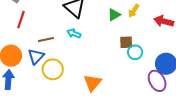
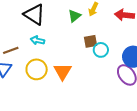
yellow circle: (53, 69) -> (37, 69), moved
orange triangle: (92, 83) -> (63, 71), moved

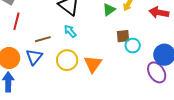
cyan arrow: (37, 40) -> (70, 31), turned 32

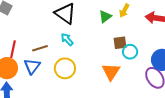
red line: (16, 21) -> (13, 49), moved
orange triangle: (93, 64) -> (111, 72), moved

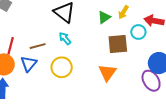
brown square: (120, 43) -> (118, 44), size x1.5
cyan circle: (130, 52) -> (138, 32), moved

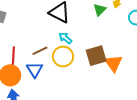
brown square: (118, 44) -> (96, 56), moved
yellow circle: (62, 67) -> (63, 57), moved

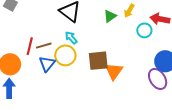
red line: (13, 56) -> (30, 46), moved
blue triangle: (35, 70) -> (47, 64), moved

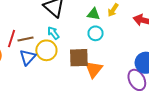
green triangle: (110, 16) -> (94, 14), turned 40
cyan circle: (144, 30) -> (96, 33), moved

